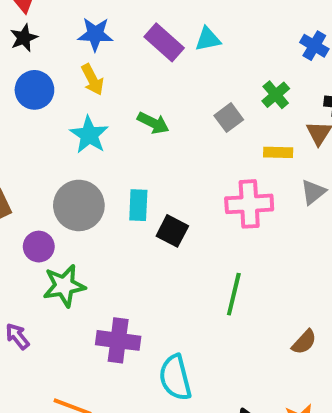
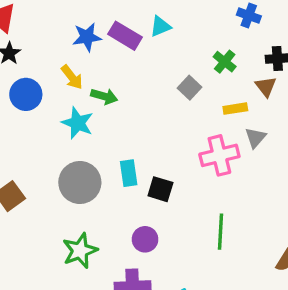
blue star: (95, 34) -> (87, 37), moved
green arrow: (153, 123) -> (104, 96), moved
gray triangle: (313, 192) -> (256, 138), moved
purple circle: (39, 247) -> (145, 239), moved

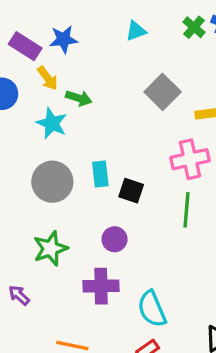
purple rectangle: (125, 36) -> (25, 46), moved
green cross: (225, 62) -> (194, 27), moved
gray square: (190, 88) -> (163, 92), size x1.5
green line: (221, 232) -> (187, 210), moved

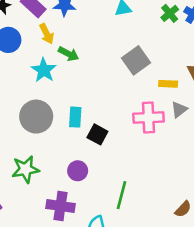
green line: (187, 210) -> (121, 195), moved

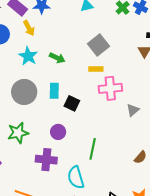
green arrow: (69, 54) -> (57, 58), moved
yellow rectangle: (168, 84) -> (96, 69), moved
gray triangle: (179, 110) -> (133, 110), moved

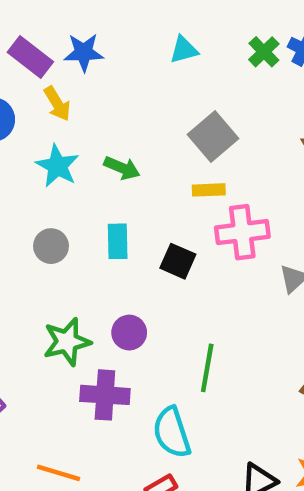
gray circle: (24, 92) -> (51, 246), size x0.6
black square: (72, 103) -> (178, 261), moved
green star: (18, 133) -> (67, 342), moved

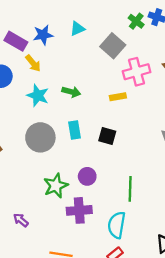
cyan triangle: (184, 50) -> (77, 29), moved
gray square: (213, 136) -> (113, 46), moved
pink cross: (242, 232) -> (137, 72), moved
gray circle: (51, 246) -> (40, 137), size x1.6
cyan semicircle: (172, 432) -> (117, 225), turned 36

